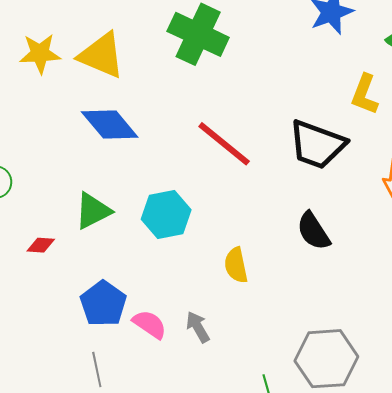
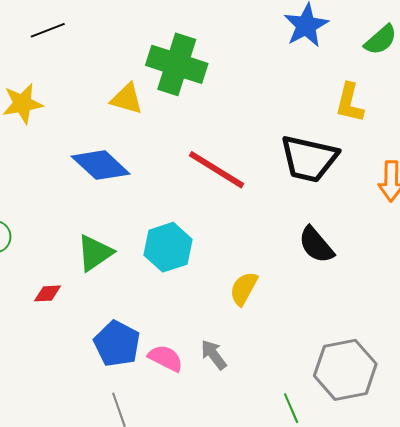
yellow triangle: (102, 55) -> (127, 99), moved, size x0.7
yellow semicircle: (236, 265) -> (244, 289), turned 48

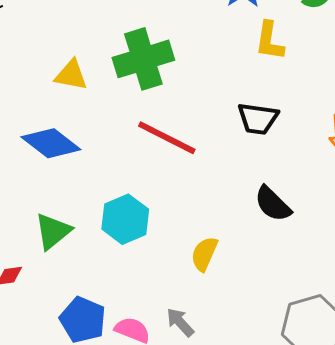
green cross: (177, 64) -> (143, 59), moved, turned -30
yellow L-shape: (350, 103) -> (270, 41), moved
black trapezoid: (309, 159) -> (258, 119), size x0.7

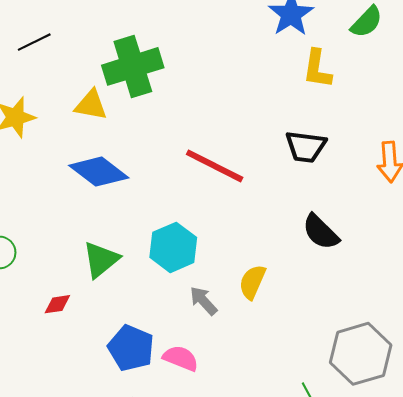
green cross: (143, 59) -> (133, 66), moved
yellow triangle: (71, 75) -> (91, 105), moved
gray arrow: (180, 322) -> (203, 301), moved

